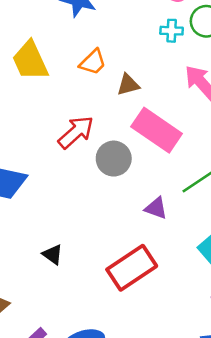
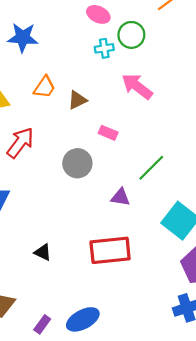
pink rectangle: (157, 130) -> (108, 133), size x0.5
red arrow: (76, 132) -> (20, 143), moved
red rectangle: (132, 268) -> (110, 250), turned 39

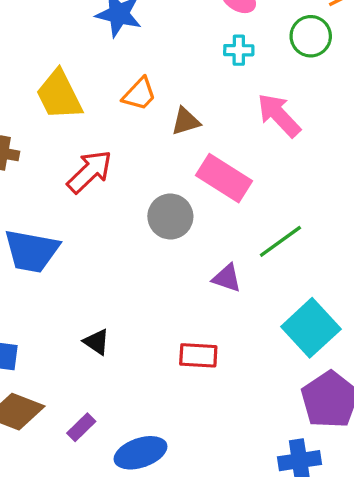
green circle: (131, 35) -> (311, 36), moved
pink rectangle: (108, 133) -> (224, 178), size x1.8
red rectangle: (110, 250) -> (198, 355), size x0.6
purple rectangle: (42, 324) -> (81, 427), moved

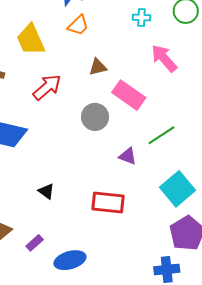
orange trapezoid: (139, 94) -> (78, 25), moved
brown triangle: (186, 121) -> (98, 67), moved
red rectangle: (198, 355) -> (108, 202), size x1.4

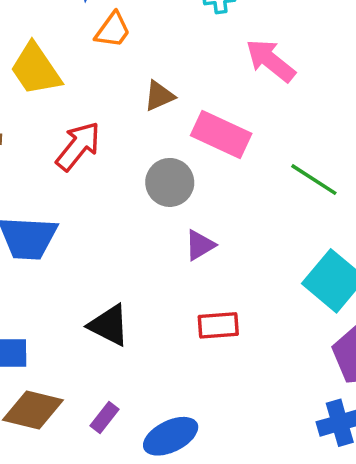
green line: (161, 135) -> (314, 180), moved, turned 76
purple triangle: (128, 156) -> (200, 245), moved, turned -42
black triangle: (46, 191) -> (109, 325), size x1.5
red rectangle: (108, 202) -> (218, 325), size x0.7

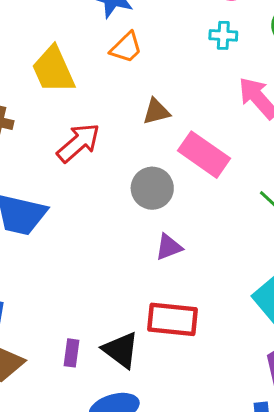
black triangle: (109, 325) -> (121, 350), moved
red rectangle: (218, 325) -> (172, 319), size x1.4
purple rectangle: (104, 417) -> (72, 353), moved, turned -40

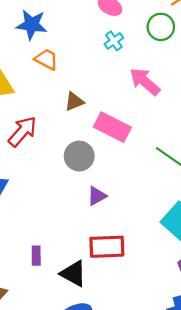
cyan cross: (223, 35) -> (114, 41), turned -30
orange trapezoid: (126, 48) -> (46, 59), turned -100
purple rectangle: (72, 353) -> (36, 256), moved

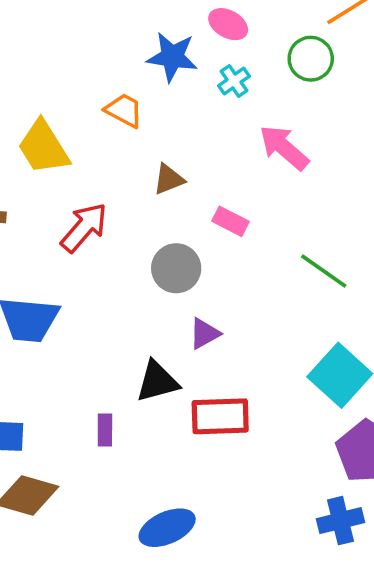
blue star: (32, 25) -> (172, 57), moved
pink rectangle: (112, 127) -> (231, 221), size x0.6
black triangle: (73, 273) -> (157, 382), moved, turned -44

